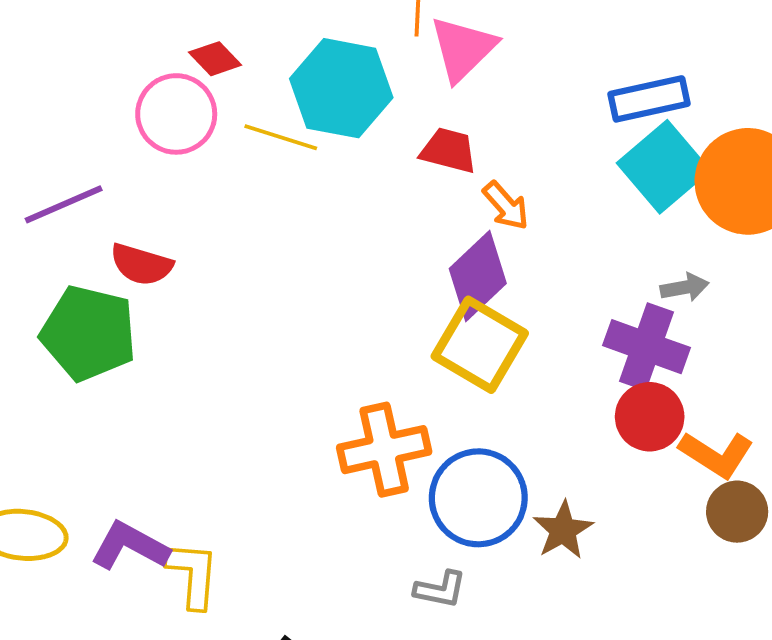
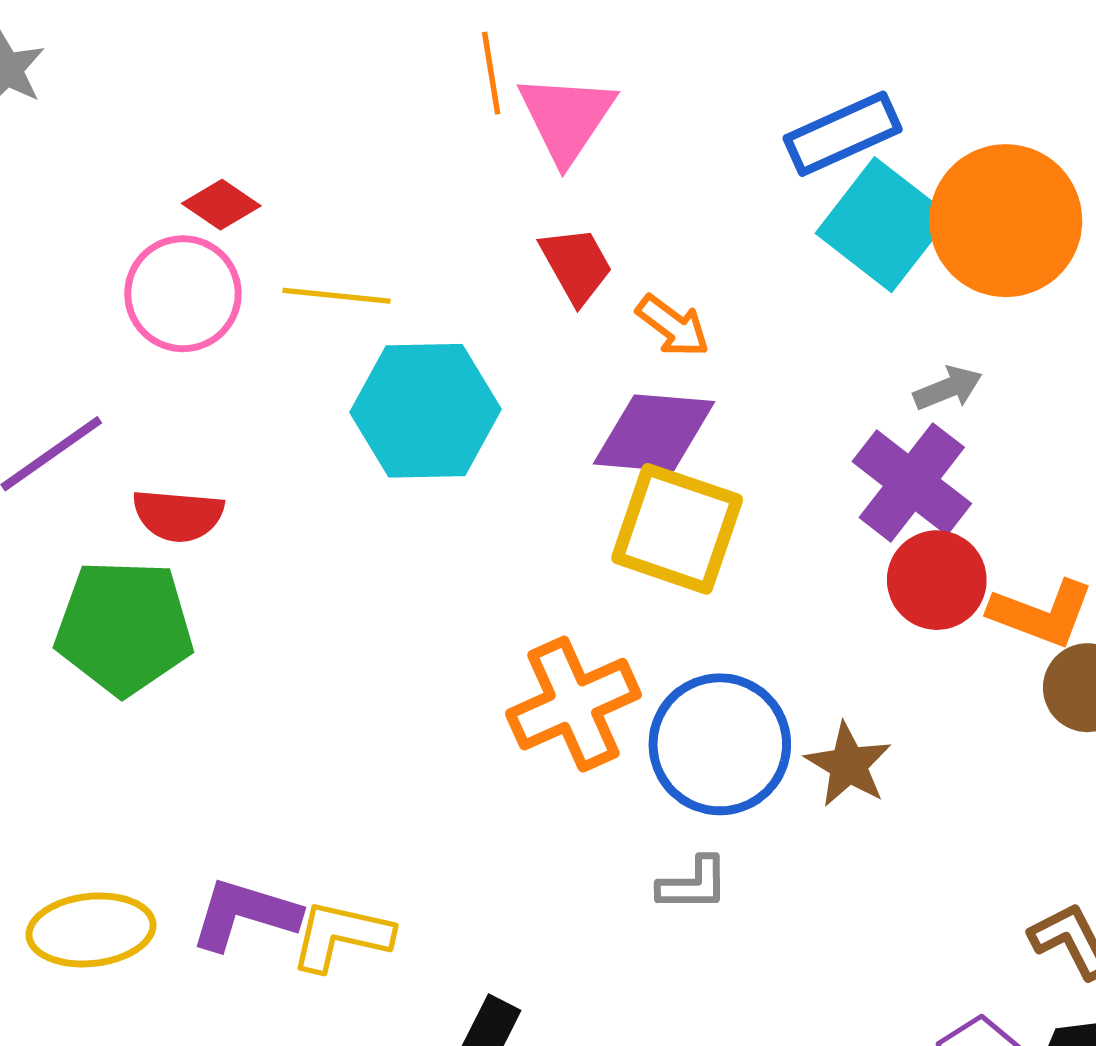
cyan hexagon: (341, 88) -> (425, 411), moved
red trapezoid: (449, 150) -> (576, 265), turned 58
purple diamond: (478, 276) -> (654, 433), turned 60
purple cross: (647, 347) -> (912, 482), turned 30
yellow L-shape: (193, 574) -> (341, 936), turned -70

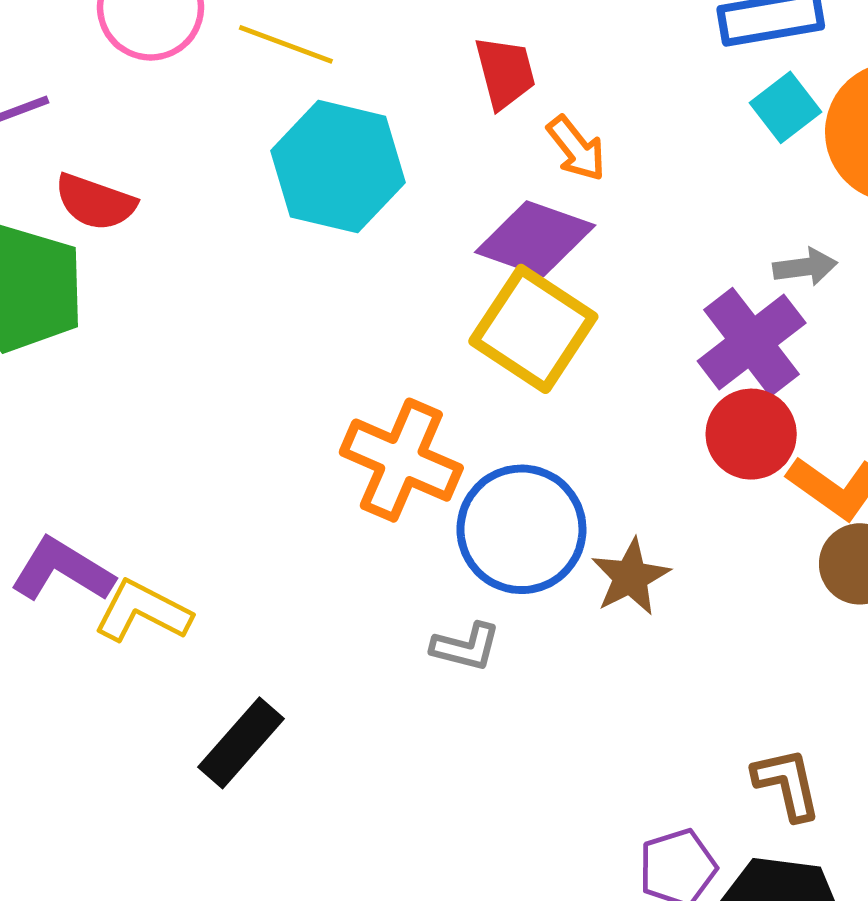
cyan square: (883, 225) -> (785, 107), size x0.6
orange cross: (573, 704) -> (401, 460), turned 33

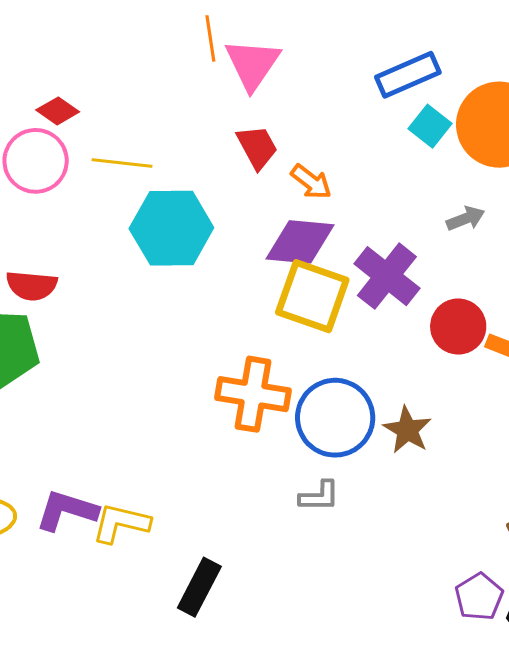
purple cross: (752, 342) -> (387, 276), moved

